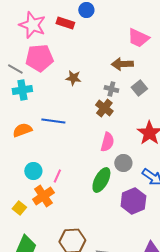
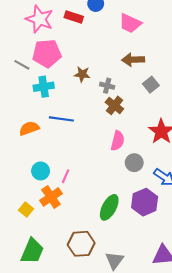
pink trapezoid: (138, 38) -> (130, 23), moved
gray cross: (111, 89) -> (107, 86), moved
cyan cross: (22, 90) -> (44, 87), moved
green ellipse: (101, 180) -> (109, 207), moved

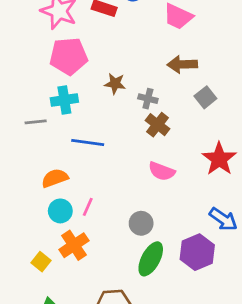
gray line: (22, 65) -> (36, 122), moved, turned -35
orange semicircle: (29, 128) -> (55, 178), moved
pink semicircle: (118, 141) -> (162, 171), turned 96
gray circle: (134, 163) -> (141, 223), moved
pink line: (66, 176) -> (88, 207), moved

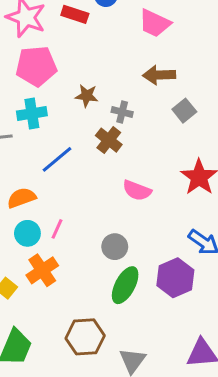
brown cross: (158, 125) -> (109, 140), moved
blue line: (88, 142) -> (57, 159), turned -48

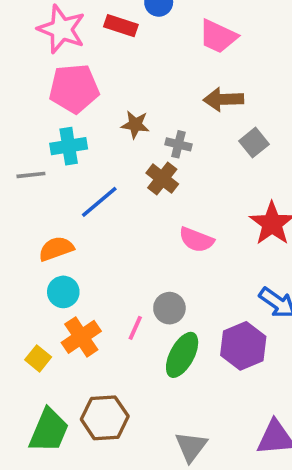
pink line: (57, 229) -> (135, 328), moved
brown hexagon: (85, 337) -> (105, 418), moved

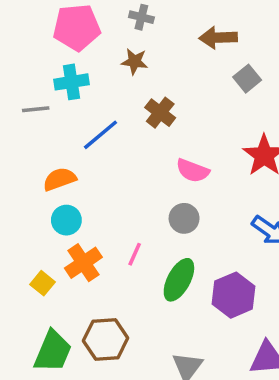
gray cross: (178, 144) -> (141, 17), moved
gray circle: (169, 308) -> (184, 218), moved
purple hexagon: (243, 346) -> (233, 295), moved

